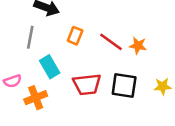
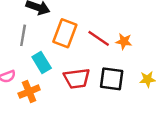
orange rectangle: (75, 36) -> (65, 33), size x1.6

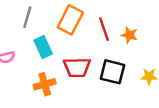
red line: (99, 38) -> (104, 29), turned 30
orange cross: (29, 92) -> (45, 84), moved

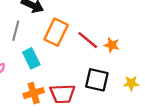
red line: (104, 29) -> (88, 40), turned -30
red trapezoid: (77, 67) -> (62, 94), moved

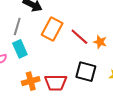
cyan rectangle: (31, 58) -> (20, 49), moved

